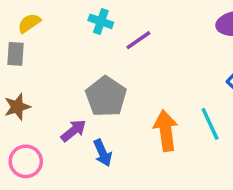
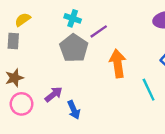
gray pentagon: (106, 97) -> (74, 48), moved
orange arrow: (166, 131) -> (118, 64), moved
pink circle: (26, 161) -> (22, 104), moved

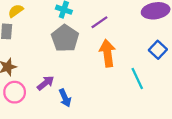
purple line: (99, 31) -> (99, 22), moved

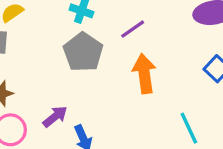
cyan line: (137, 78) -> (189, 128), moved

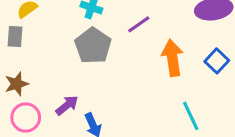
orange arrow: (144, 74) -> (172, 58), moved

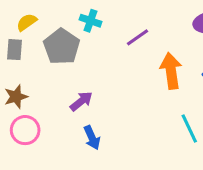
gray pentagon: (93, 46) -> (62, 47), moved
purple arrow: (67, 105) -> (81, 101), moved

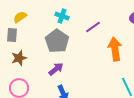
gray pentagon: (62, 47) -> (57, 41), moved
brown star: (16, 97) -> (19, 58), moved

